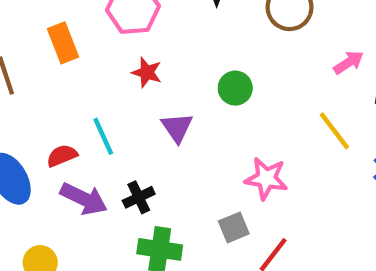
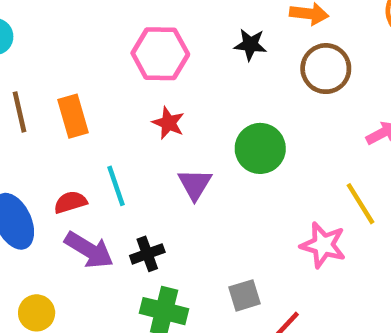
orange rectangle: (63, 43) -> (73, 116), moved
green circle: (235, 88) -> (260, 148), size x1.4
pink star: (266, 178) -> (323, 245), moved

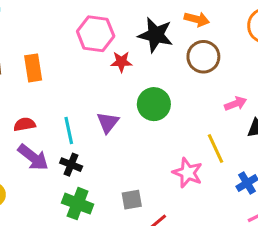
black star: (250, 45) -> (156, 35), size x1.6
red star: (168, 123) -> (121, 62), moved, turned -30
cyan line: (116, 186) -> (69, 131), moved
black cross: (147, 254) -> (71, 165), turned 35

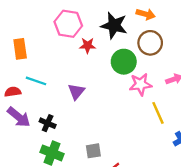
green circle: (154, 104) -> (124, 62), moved
cyan line: (69, 131) -> (36, 81), moved, turned -60
pink star: (188, 173) -> (141, 84), moved, turned -30

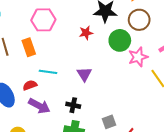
pink hexagon: (68, 24) -> (43, 20), moved
black cross: (48, 123) -> (73, 105), moved

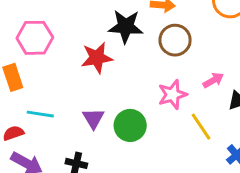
red star: (86, 33) -> (97, 58), size x1.5
green circle: (120, 40) -> (130, 125), moved

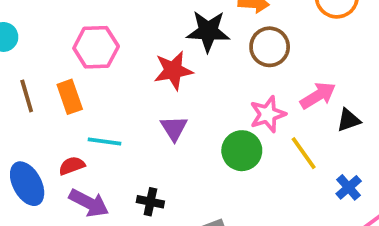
pink arrow: (213, 80) -> (318, 96), size x1.4
purple triangle: (93, 118) -> (174, 128), moved
green circle: (130, 125) -> (242, 151), moved

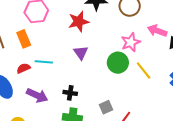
pink arrow: (318, 96) -> (157, 31), turned -126
yellow line: (304, 153) -> (144, 70), moved
red semicircle: (72, 166) -> (23, 68), moved

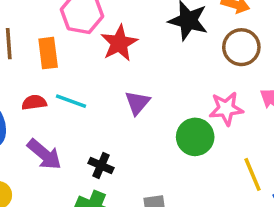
red star: (79, 22) -> (119, 43), moved, turned -30
yellow line: (144, 70) -> (253, 174), moved

